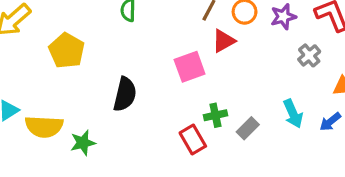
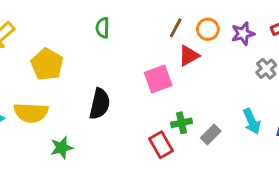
yellow semicircle: (44, 127) -> (31, 113), moved

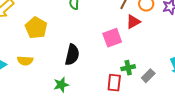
yellow semicircle: (31, 113) -> (25, 61), size x0.7
red rectangle: (161, 145) -> (114, 83), turned 36
green star: (62, 148) -> (61, 85), moved

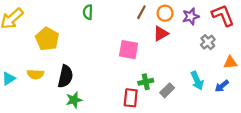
red triangle: (133, 22) -> (161, 34), moved
pink square: (112, 38) -> (129, 50), turned 30
black semicircle: (72, 55) -> (65, 76), moved

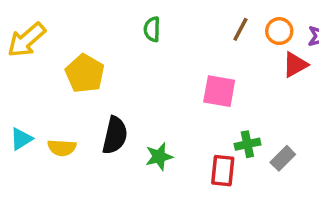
red triangle: (161, 34) -> (295, 65), moved
yellow semicircle: (35, 74) -> (62, 148), moved
green star: (74, 100) -> (159, 157), moved

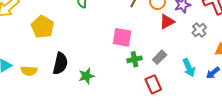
green cross: (247, 144) -> (134, 59), moved
gray rectangle: (283, 158) -> (160, 57), moved
red rectangle: (223, 171) -> (153, 84), moved, turned -30

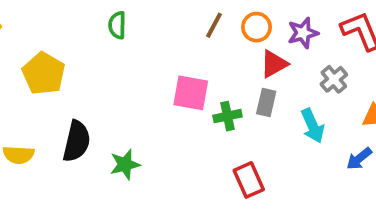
gray rectangle: (160, 57) -> (266, 103), moved, turned -32
green cross: (134, 59) -> (227, 116), moved
cyan arrow: (189, 68) -> (313, 126), moved

